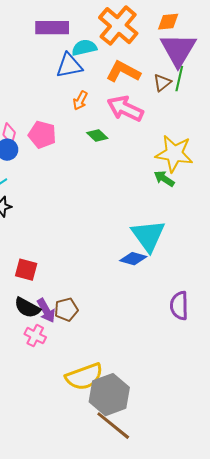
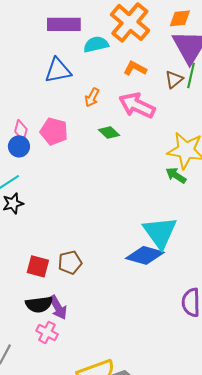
blue triangle: (69, 66) -> (58, 70), moved
orange L-shape: (123, 72) -> (135, 68), size x0.7
blue diamond: (133, 259) -> (145, 255), size x1.4
black semicircle: (27, 308) -> (39, 304), turned -36
brown pentagon: (66, 310) -> (70, 262), moved

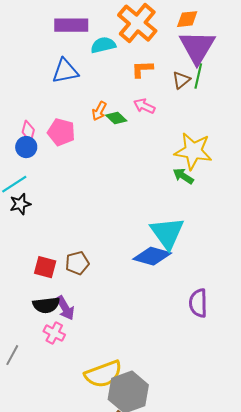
orange L-shape: (135, 68) -> (142, 69), turned -30
orange arrow: (92, 97) -> (99, 111), moved
pink arrow: (137, 105) -> (144, 106), size x0.6
green diamond: (109, 132) -> (116, 118), moved

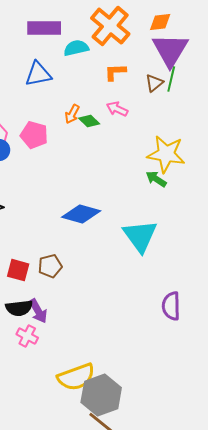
blue diamond: (152, 256) -> (81, 214), moved

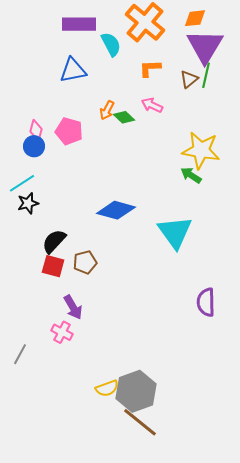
cyan semicircle: (76, 48) -> (111, 44), turned 75
black semicircle: (19, 308) -> (54, 241), moved, turned 140
yellow semicircle: (76, 377) -> (107, 388), moved, size x0.6

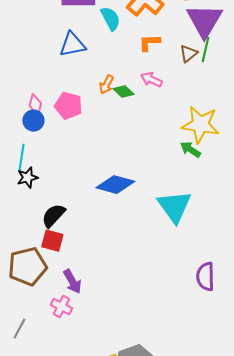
cyan line: (22, 183) -> (21, 158), turned -48
brown pentagon: (85, 262) -> (27, 267), moved, size x1.6

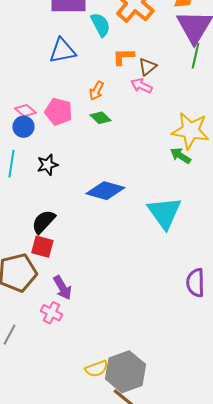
orange L-shape: (149, 43) -> (123, 57), moved
brown triangle: (188, 54) -> (147, 67), moved
green diamond: (123, 92) -> (100, 118), moved
pink diamond: (35, 105) -> (25, 111), turned -65
black star: (27, 178) -> (47, 165), moved

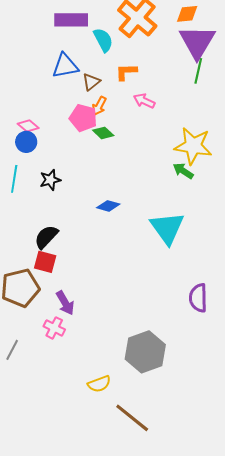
brown triangle: (147, 67) -> (91, 82), moved
pink pentagon: (58, 112) -> (83, 118), moved
blue diamond: (105, 191) -> (108, 206), size x0.6
gray hexagon: (125, 372) -> (145, 352), moved

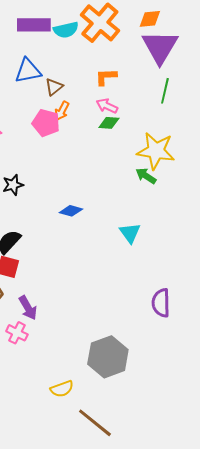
cyan semicircle: (103, 40) -> (66, 30), moved, turned 105
green line: (198, 71) -> (165, 91), moved
orange L-shape: (126, 72) -> (106, 77), moved
green diamond: (103, 133) -> (109, 123), moved, turned -40
cyan triangle: (167, 228) -> (130, 233), size x0.6

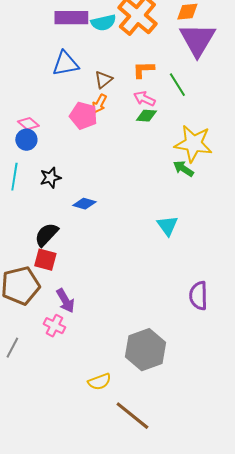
brown triangle: (54, 87) -> (103, 80), moved
green line: (165, 91) -> (177, 85), moved, turned -45
blue diamond: (71, 211) -> (84, 204), moved

